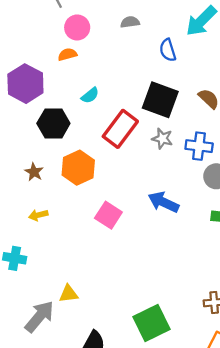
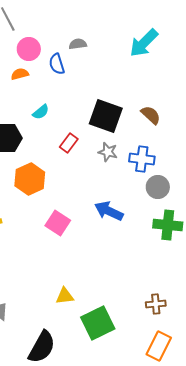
blue semicircle: (168, 50) -> (57, 64), moved
red rectangle: (120, 129) -> (69, 143), size x0.6
yellow triangle: (69, 294) -> (65, 296), moved

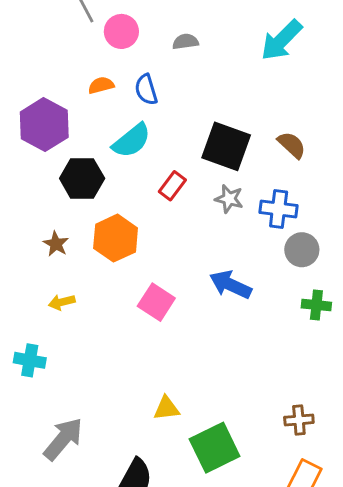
pink circle: (29, 49) -> (121, 31), moved
blue semicircle: (57, 64) -> (146, 90), moved
cyan semicircle: (41, 112) -> (132, 141), size x1.6
green cross: (168, 225) -> (316, 305), size x0.7

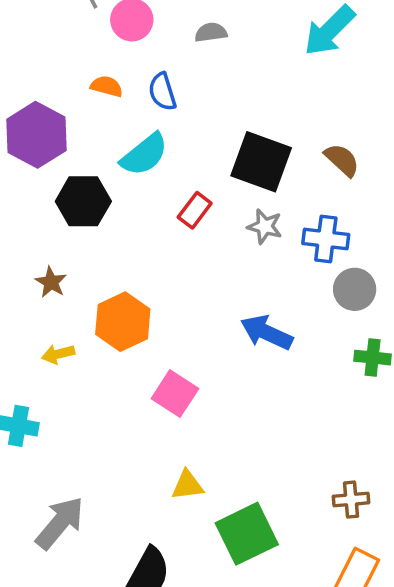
orange semicircle: (101, 85) -> (107, 86), turned 30
orange hexagon: (116, 238) -> (123, 322), moved
pink square: (156, 302) -> (175, 394), moved

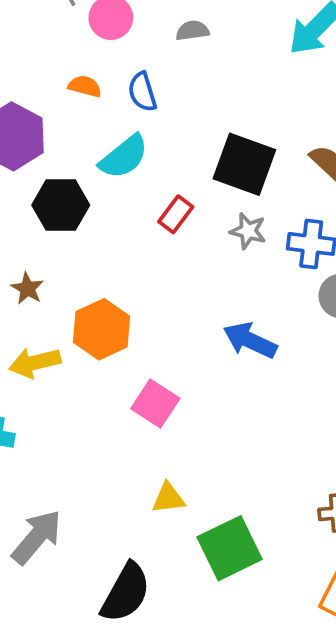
yellow arrow: (58, 354) -> (35, 363), size x1.5

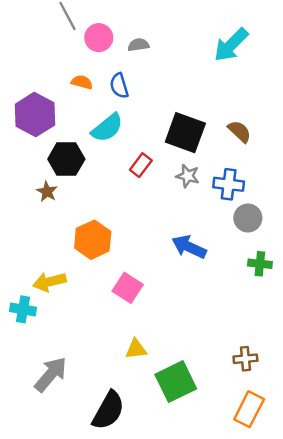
gray semicircle: (192, 31) -> (138, 45), moved
brown star: (27, 288) -> (47, 192), moved
yellow arrow: (35, 363) -> (49, 282), moved

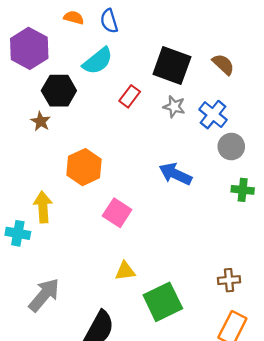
blue cross: (229, 184) -> (213, 115), turned 32
yellow arrow: (49, 282) -> (43, 207), turned 100

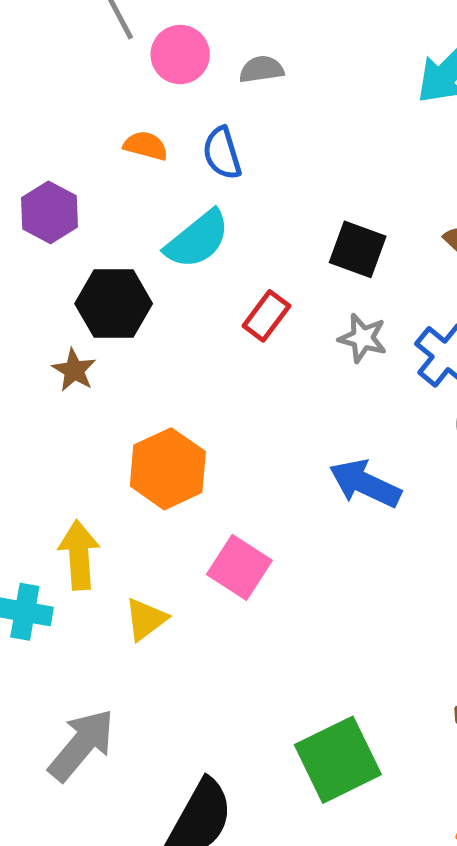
purple hexagon: (29, 48) -> (49, 212), size x0.7
black square: (172, 65) -> (358, 249), size x0.7
yellow triangle: (125, 271) -> (146, 619), moved, turned -30

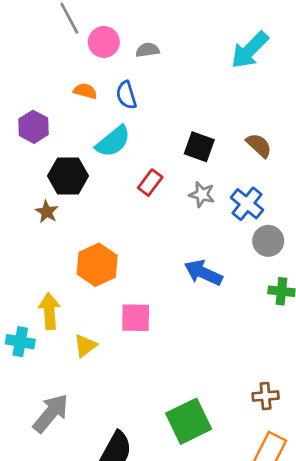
pink square: (239, 567) -> (136, 318), turned -32

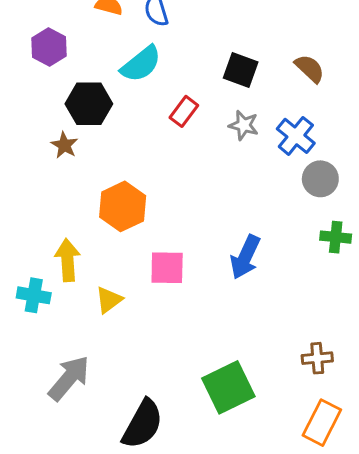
blue arrow: (203, 273) -> (245, 257), moved, turned -90

